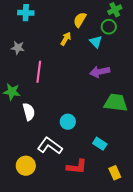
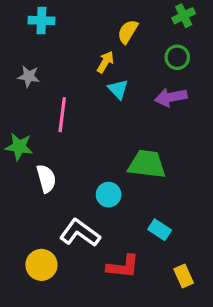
green circle: (109, 27) -> (177, 57), moved
cyan triangle: (96, 42) -> (118, 89), moved
purple arrow: (100, 72) -> (171, 97), moved
green trapezoid: (116, 103) -> (147, 164), moved

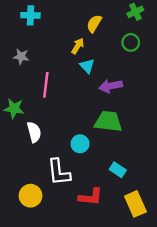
purple arrow: (171, 97) -> (111, 86), moved
white L-shape: (80, 233) -> (59, 172), turned -132
yellow rectangle: (184, 276) -> (135, 204), size x1.5

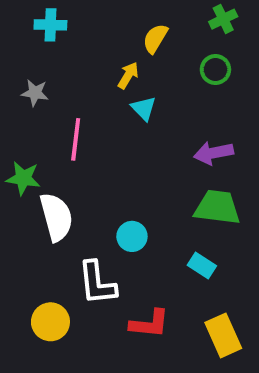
purple arrow: (111, 86) -> (214, 153), moved
green trapezoid: (108, 121) -> (217, 207), moved
white semicircle: (34, 132) -> (56, 217), size x1.4
cyan rectangle: (118, 170) -> (202, 266), moved

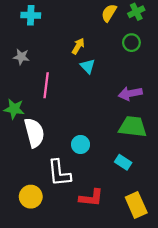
yellow semicircle: (155, 38) -> (109, 13), moved

